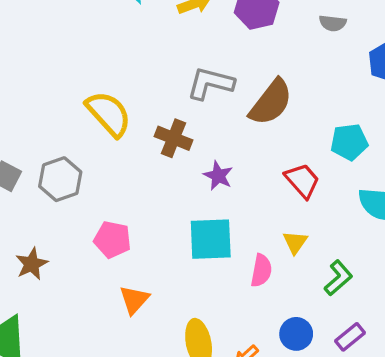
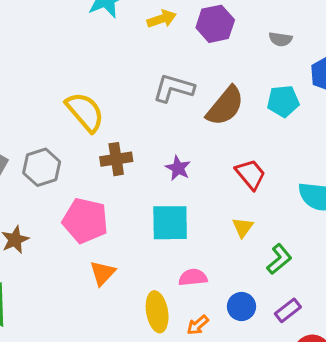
brown cross: (173, 138) -> (116, 159), moved, turned -32
cyan pentagon: (349, 142) -> (283, 101), moved
pink pentagon: (112, 240) -> (85, 221), size x1.4
pink semicircle: (261, 271) -> (193, 277), moved, turned -108

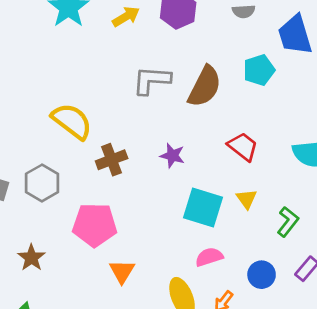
cyan square: (170, 223) -> (203, 208), moved, turned 30

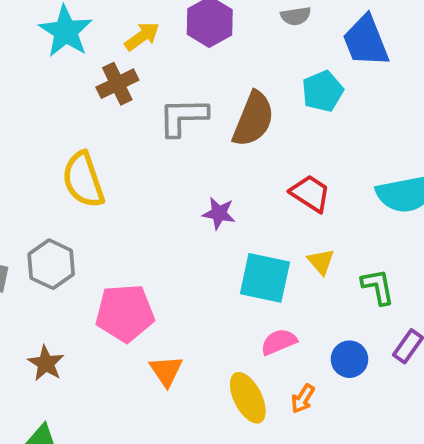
yellow semicircle: (72, 121) -> (83, 180), turned -141
brown cross: (112, 160) -> (117, 84), moved
green L-shape: (288, 222) -> (378, 287), turned -44

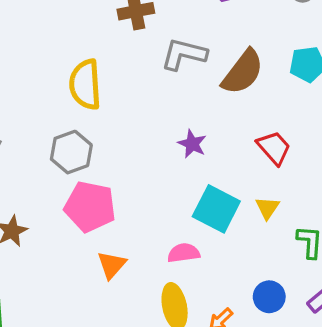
gray hexagon: (51, 264) -> (71, 152), moved
pink semicircle: (279, 342) -> (184, 253), moved

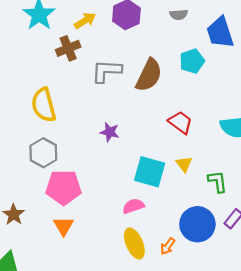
purple star: (192, 144) -> (110, 132), moved
orange triangle: (112, 265) -> (64, 226), moved
blue circle: (269, 297) -> (197, 224), size x1.6

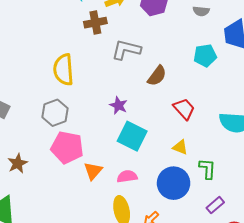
brown semicircle: (149, 75) -> (157, 76), moved, size x0.7
yellow triangle: (184, 164) -> (180, 147), turned -42
cyan square: (150, 172) -> (132, 136), moved
blue circle: (197, 224) -> (174, 183), moved
orange triangle: (64, 226) -> (93, 171), moved

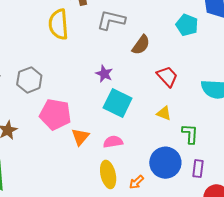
cyan pentagon: (205, 55) -> (187, 25), turned 30
yellow semicircle: (63, 70) -> (58, 24), moved
gray hexagon: (55, 113) -> (29, 80), moved
blue circle: (174, 183) -> (165, 163), moved
purple rectangle: (215, 205) -> (198, 169), turned -42

